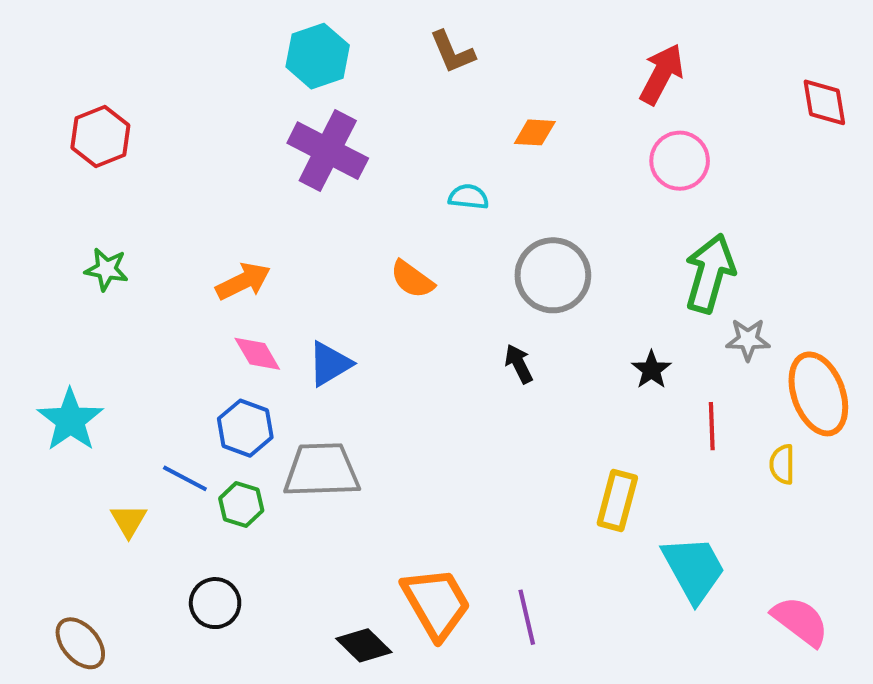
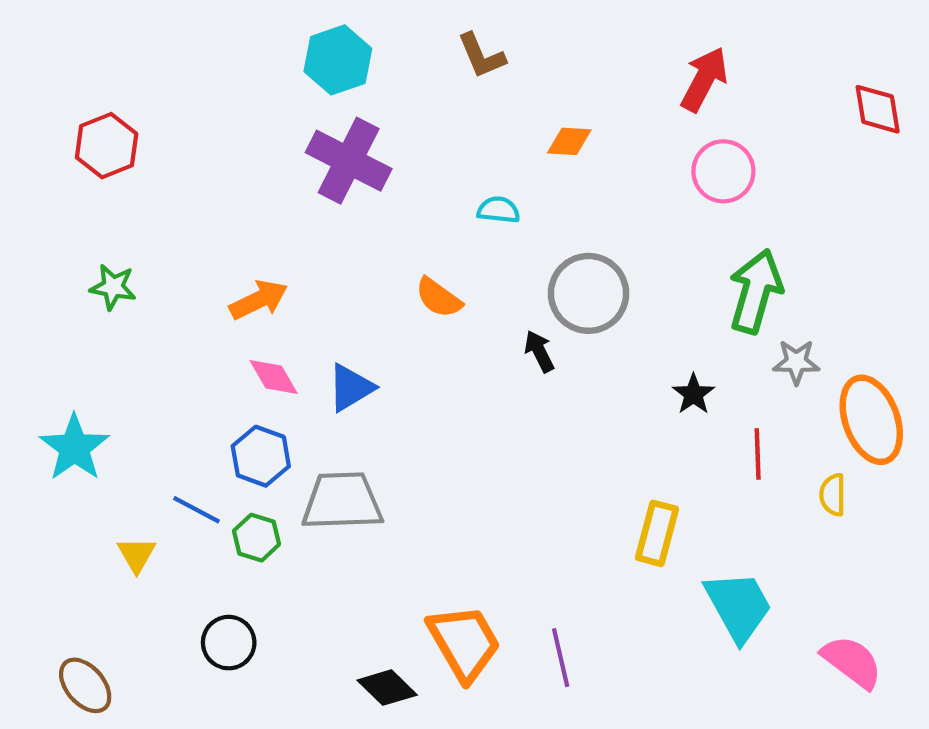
black arrow: (519, 364) -> (539, 351), moved

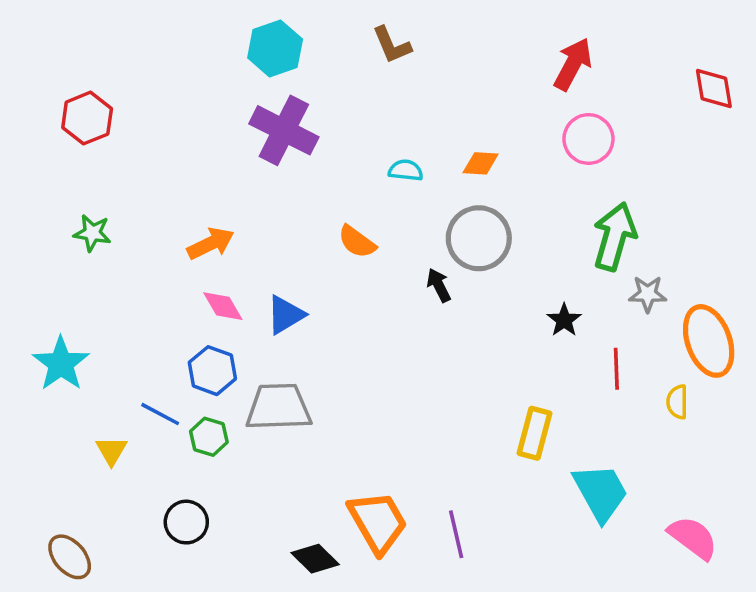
orange diamond: (569, 141) -> (481, 163), moved

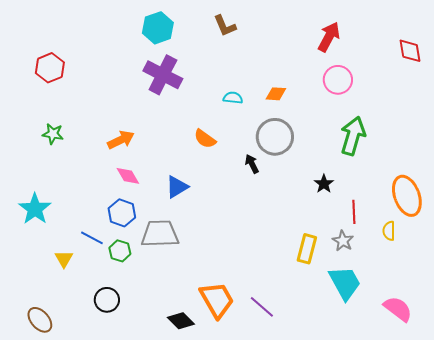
gray star: (648, 294) -> (343, 241), moved, turned 30
blue triangle: (286, 315) -> (177, 187), moved
purple line: (456, 534) -> (262, 307), turned -36

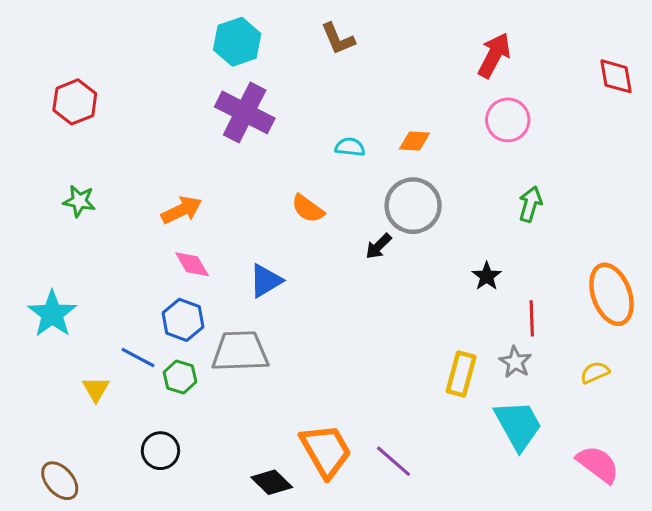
green arrow: (353, 136) -> (530, 204), size x0.6
black arrow: (252, 164) -> (378, 246), turned -108
yellow semicircle: (389, 231) -> (595, 372), moved, turned 66

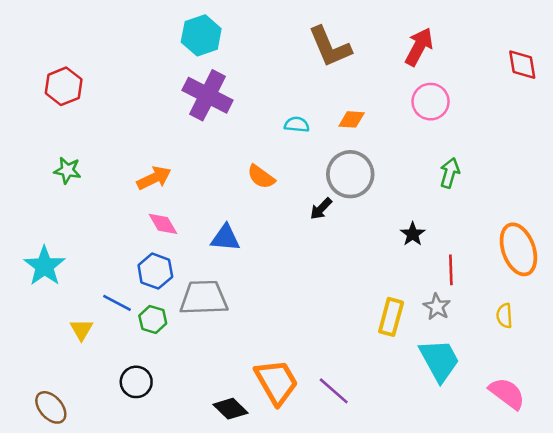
brown L-shape: (338, 39) -> (330, 47), moved, size x1.5
blue triangle: (266, 281) -> (225, 238), turned 36
yellow semicircle: (595, 372) -> (504, 316), turned -70

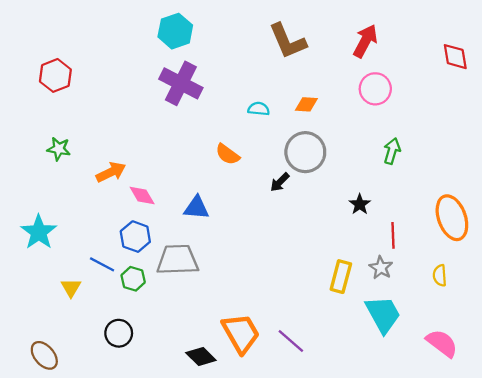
orange arrow: (154, 178) -> (111, 172), moved

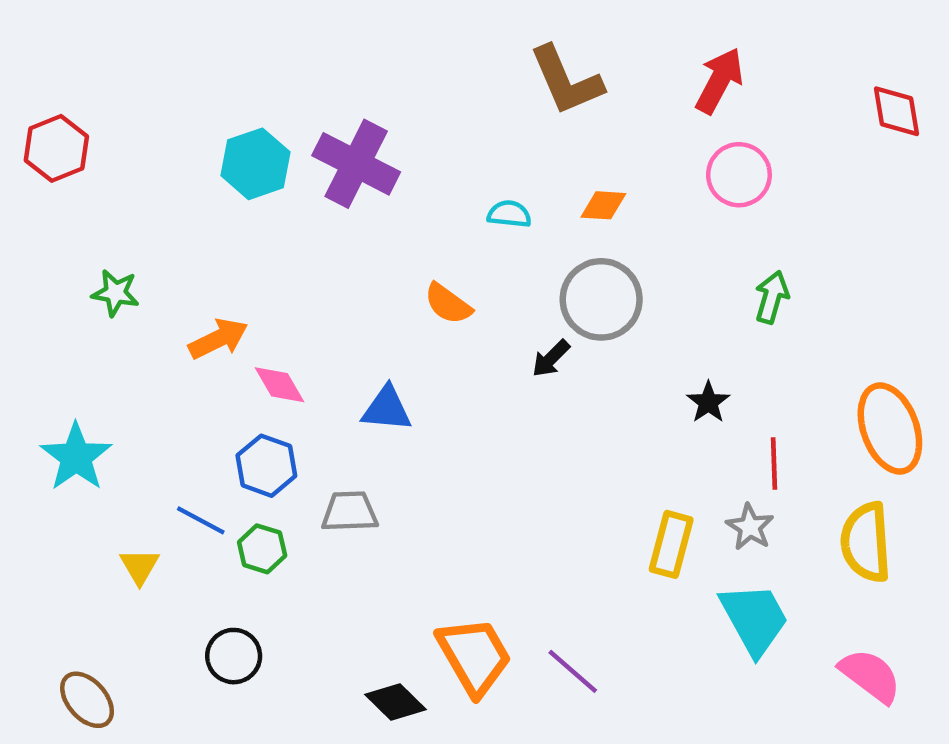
cyan hexagon: (175, 31) -> (255, 164), moved
red hexagon: (55, 75) -> (56, 148), moved
gray trapezoid: (178, 260) -> (350, 512), size x0.7
yellow semicircle: (440, 275) -> (866, 542), size x1.8

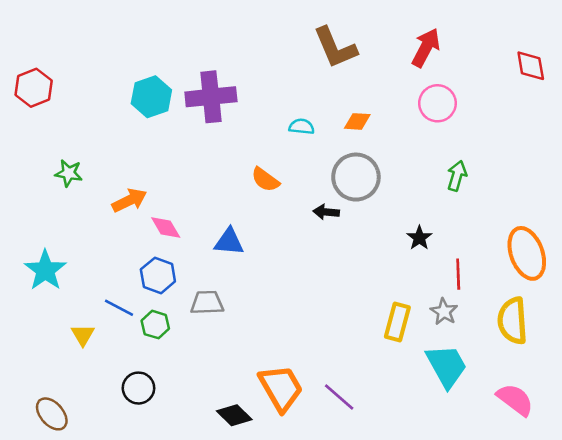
purple cross: (356, 164) -> (211, 97), turned -33
black arrow: (551, 358) -> (326, 212), turned 50

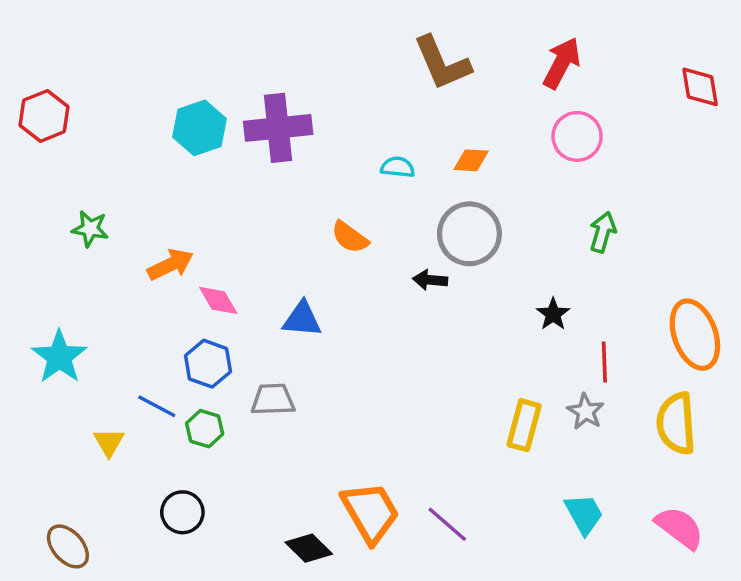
cyan trapezoid: (447, 366) -> (584, 514), moved, size x0.7

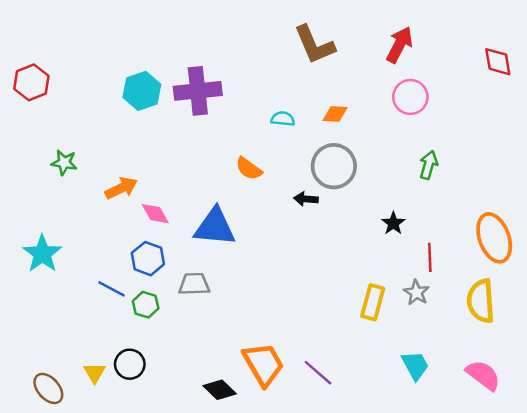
blue triangle: (302, 319) -> (215, 227), size x1.5
yellow triangle: (109, 442) -> (95, 373), moved

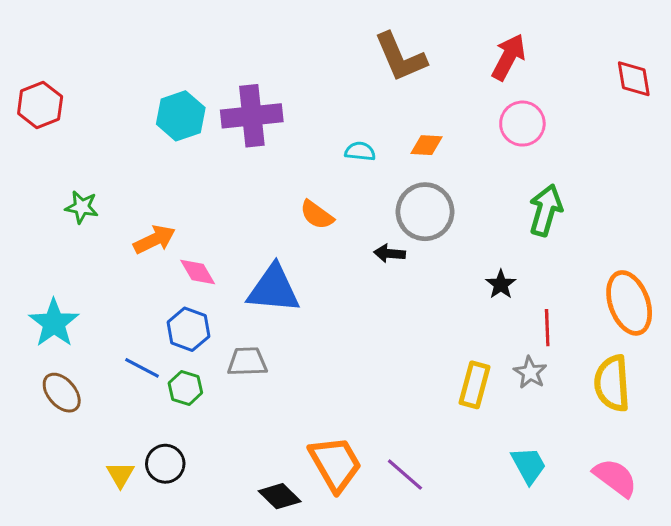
green arrow: (429, 165) -> (546, 210), size x1.4
brown ellipse: (48, 388) -> (62, 393), moved

